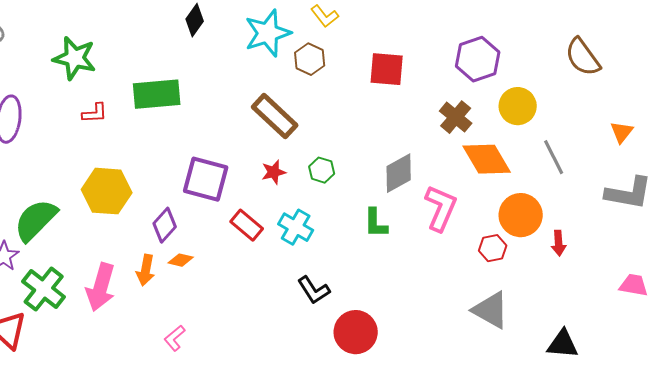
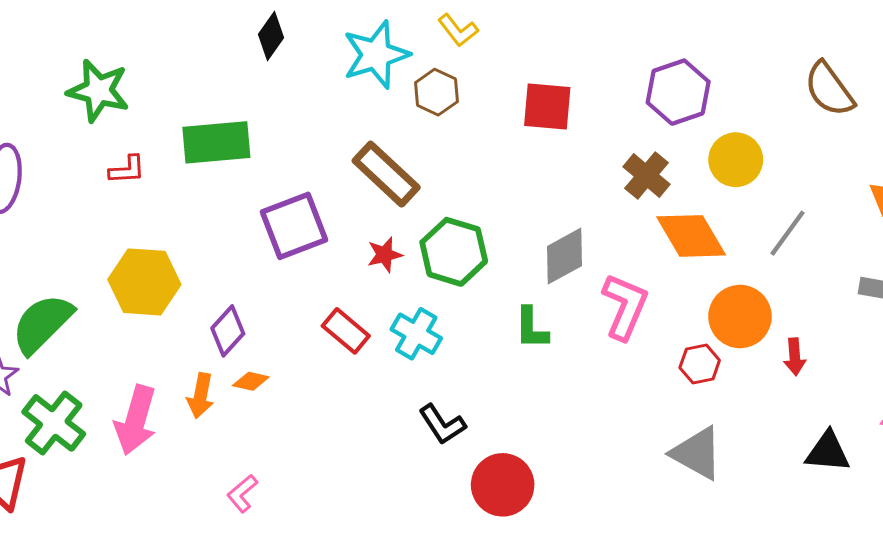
gray line: (554, 157) -> (787, 233), turned 63
green hexagon: (322, 170) -> (454, 252), size x1.8
purple square: (206, 179) -> (294, 226), moved, turned -36
black triangle: (563, 344) -> (828, 452), moved

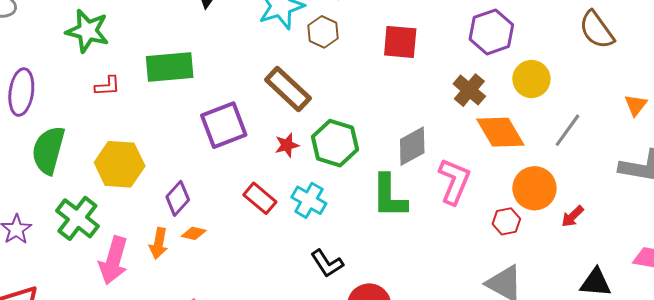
green semicircle: (42, 324) -> (48, 150), moved, turned -30
green L-shape: (531, 328) -> (389, 196), size x1.5
red arrow: (795, 357) -> (573, 216), turned 50
green cross: (54, 423) -> (77, 218), moved

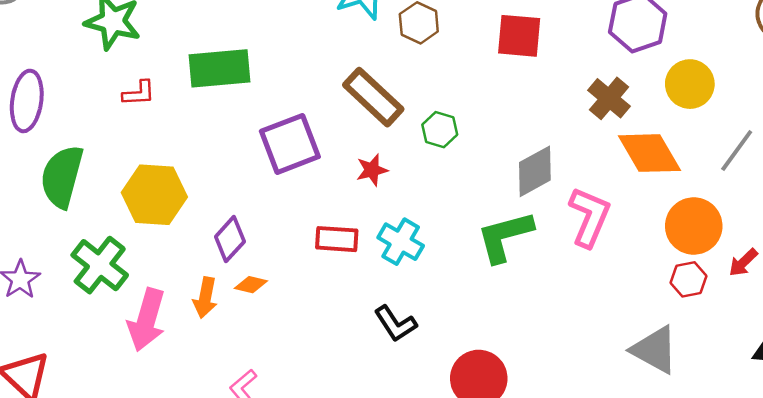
green hexagon: (335, 143) -> (440, 130), moved, size x0.6
green L-shape: (389, 196) -> (505, 236), turned 75
red rectangle: (260, 198) -> (337, 239), turned -36
red hexagon: (506, 221) -> (689, 279), moved
black L-shape: (327, 263) -> (395, 324), moved

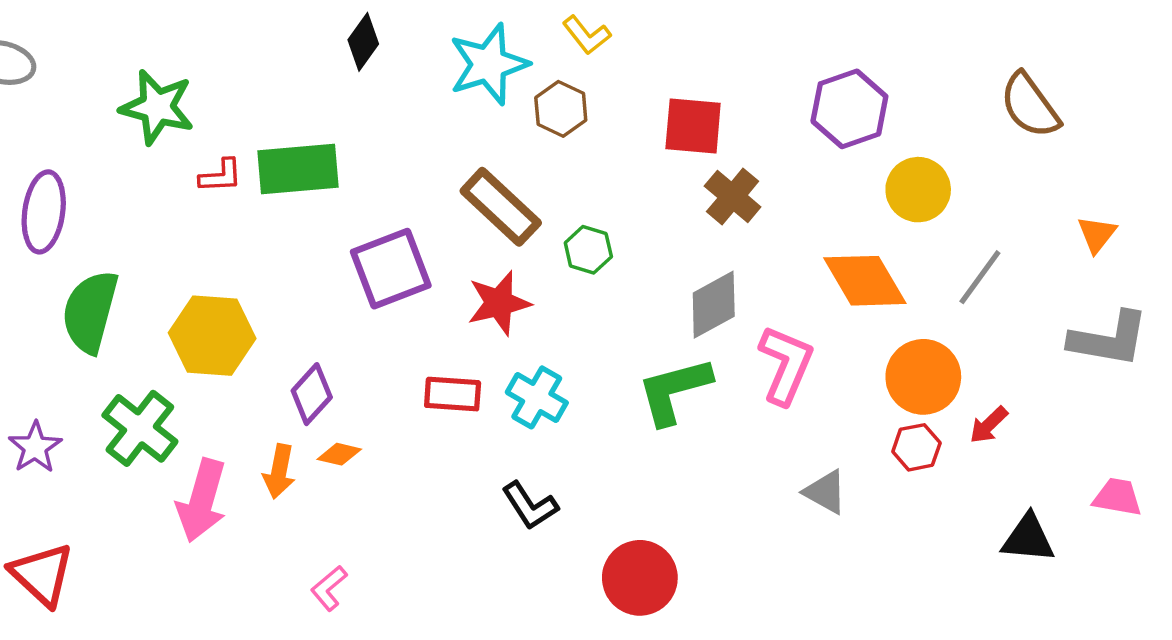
red L-shape: (139, 93) -> (221, 176), moved
brown cross: (609, 98) -> (733, 196), moved
red star: (372, 170) -> (499, 303), size x1.5
gray triangle: (655, 350) -> (825, 492), moved, size x0.7

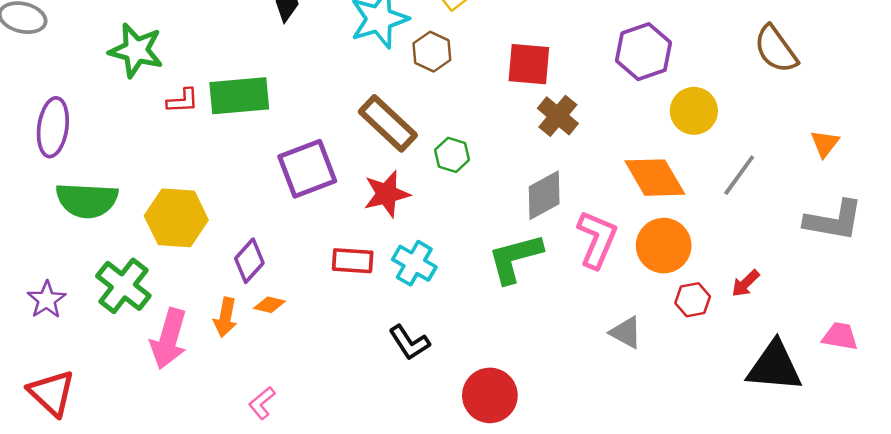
green semicircle: (90, 312) -> (87, 200), turned -102
orange circle: (923, 377) -> (664, 246), moved
black triangle: (1028, 538) -> (774, 366), size x1.4

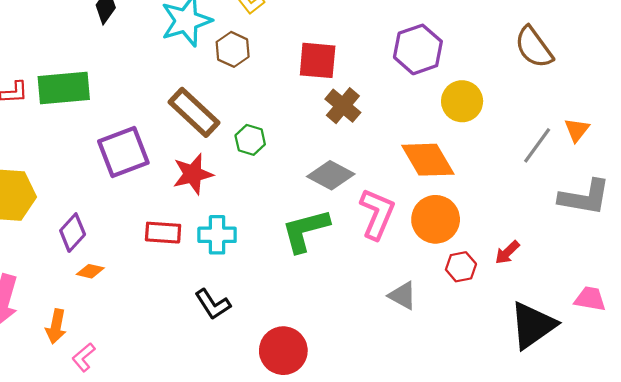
gray line: (739, 175) -> (537, 145), moved
gray diamond: (544, 195) -> (331, 175), turned 57
cyan cross: (414, 263) -> (217, 235), turned -30
orange arrow: (225, 317) -> (56, 326), moved
black triangle: (774, 366) -> (533, 325), turned -40

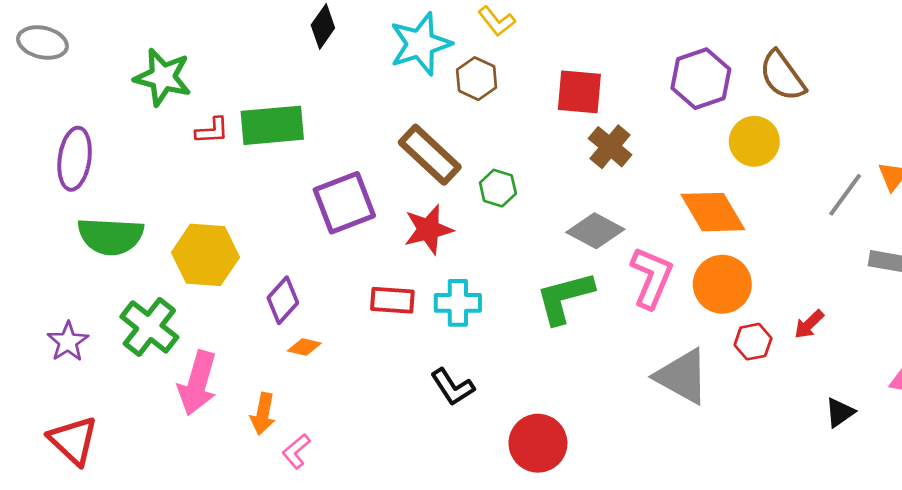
brown semicircle: (534, 47) -> (782, 76), moved
gray triangle: (402, 295) -> (682, 376), size x1.6
black triangle: (533, 325) -> (840, 412), size x0.5

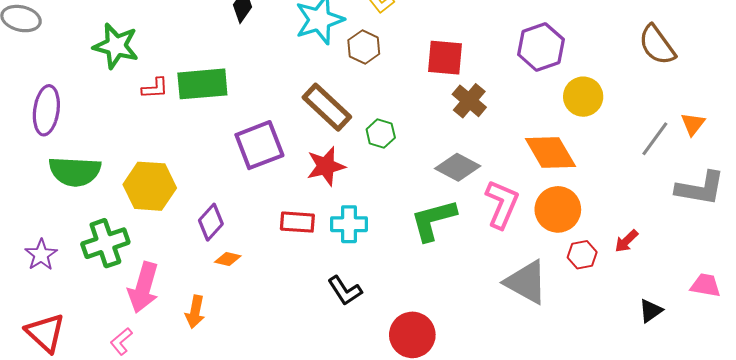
brown semicircle: (782, 76) -> (657, 45), moved
green cross: (149, 327) -> (105, 243), turned 33
pink L-shape: (296, 451) -> (121, 341), moved

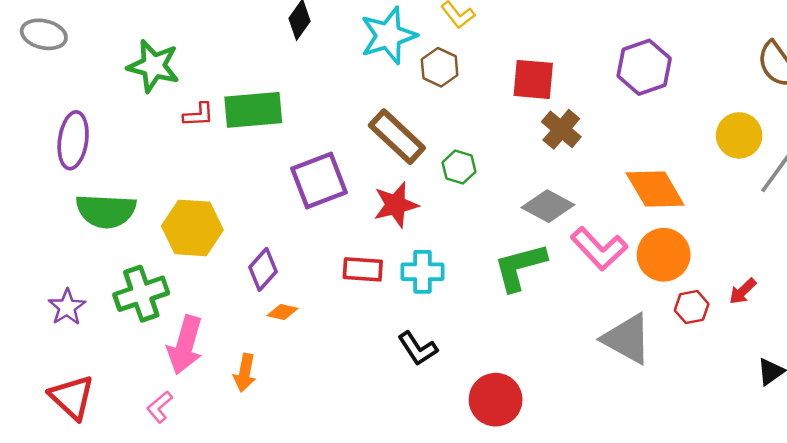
yellow circle: (583, 97) -> (739, 135), moved
pink L-shape: (502, 204) -> (599, 249), turned 114

